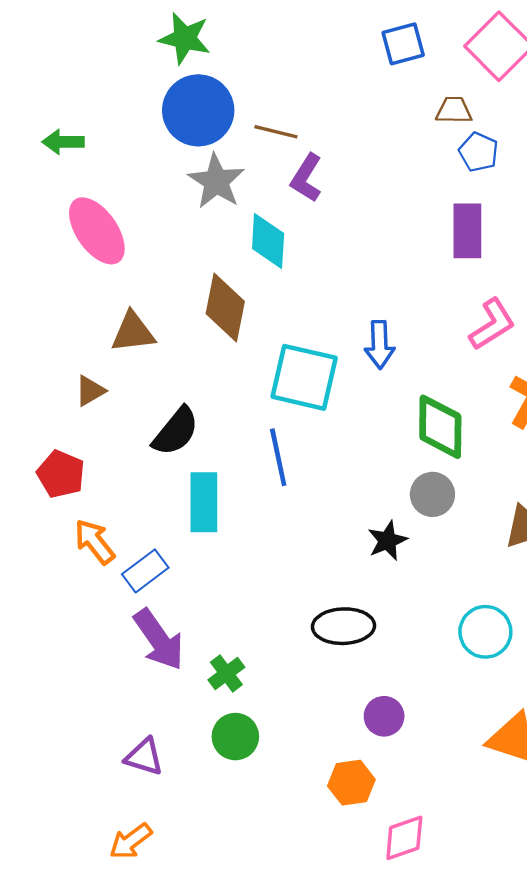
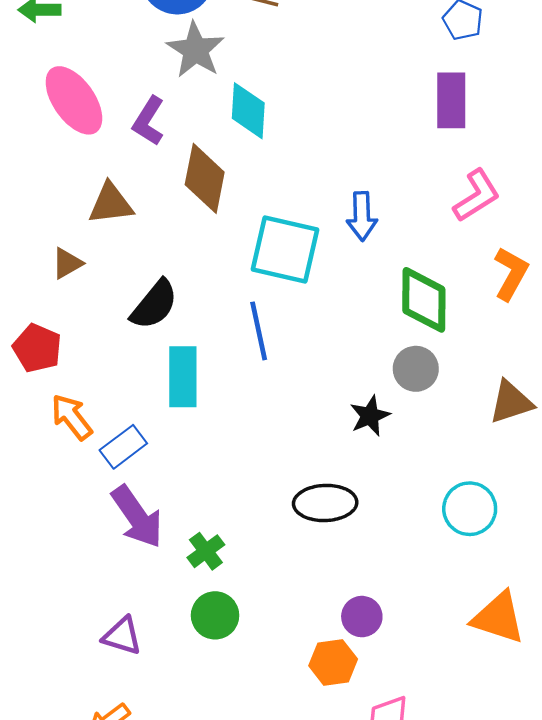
purple L-shape: (306, 178) -> (149, 121), moved
purple circle: (384, 716) -> (362, 617), moved

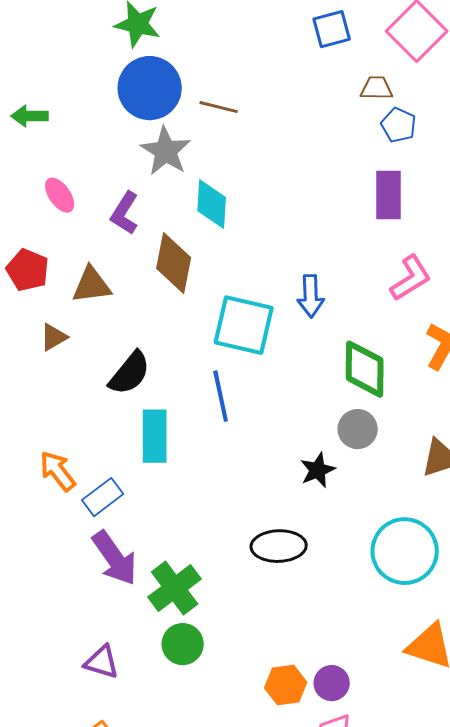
pink ellipse: (74, 100) -> (60, 195), size x0.6
red pentagon: (37, 348) -> (28, 270), moved
cyan circle: (470, 509) -> (405, 551), size x1.4
green cross: (206, 551) -> (175, 588), size x1.6
purple circle: (362, 617) -> (332, 683), moved

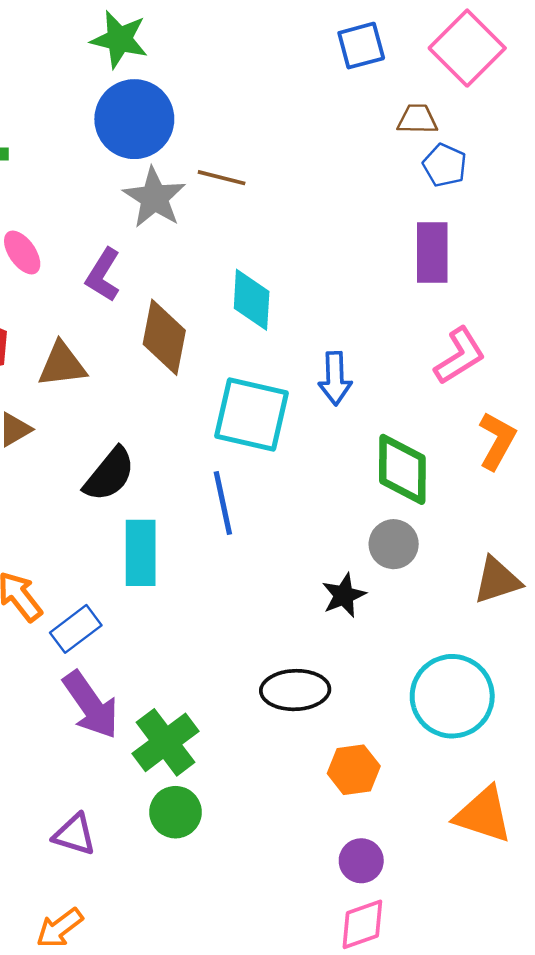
brown line: (219, 107) -> (222, 178), moved
cyan diamond: (212, 204) -> (252, 300), moved
orange hexagon: (286, 685) -> (354, 770), moved

